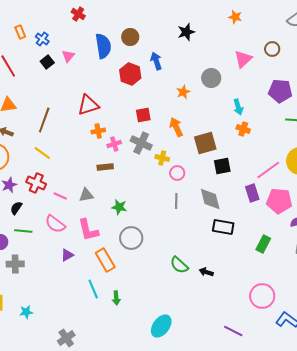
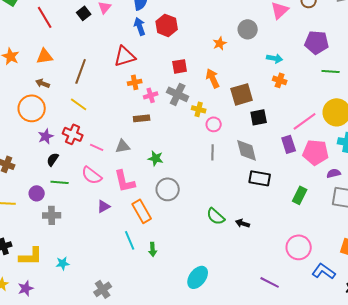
blue arrow: (156, 61) -> (140, 26), moved
cyan arrow: (238, 107) -> (275, 58), turned -63

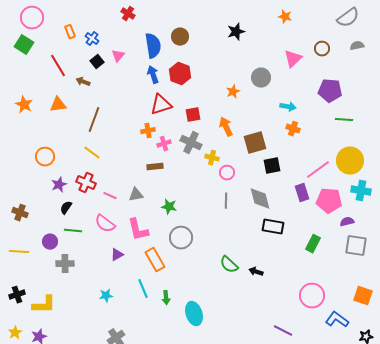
red triangle: (125, 56) -> (161, 105), moved
brown arrow: (43, 83) -> (83, 82), moved
orange circle: (32, 108) -> (45, 157), size x0.7
cyan star: (63, 263) -> (106, 296), moved
cyan ellipse: (198, 277) -> (194, 314), moved, turned -55

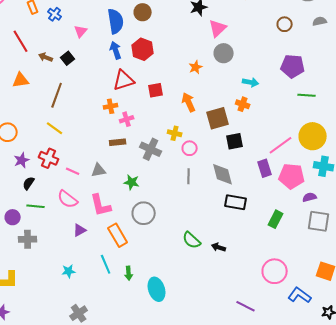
pink triangle: (293, 59) -> (218, 28), moved
black square: (97, 62) -> (68, 58), moved
orange cross: (293, 129) -> (243, 104), moved
gray cross: (191, 143) -> (151, 149), moved

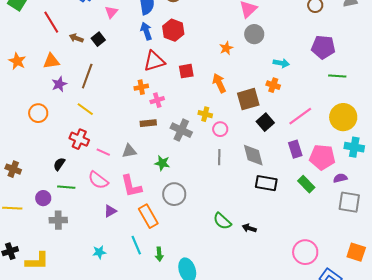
black square: (235, 141) -> (265, 122), turned -30
pink line: (281, 145) -> (300, 116), moved
purple star: (22, 160) -> (59, 84), moved
green rectangle: (276, 219) -> (306, 184), moved, turned -72

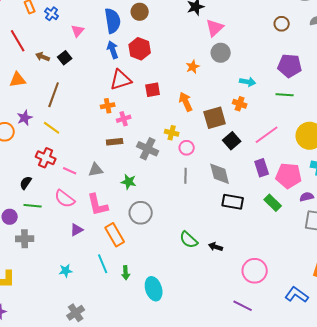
green line: (337, 76) -> (285, 95), moved
purple star: (59, 84) -> (25, 118), moved
pink circle: (305, 252) -> (255, 271), moved

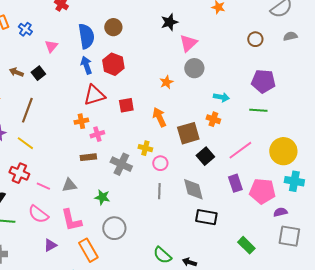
green rectangle: (273, 203) -> (246, 245), moved

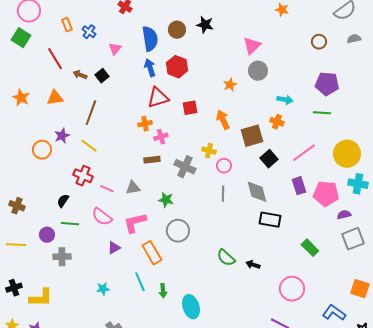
black star: (169, 22) -> (205, 25), moved, turned 30
pink L-shape: (71, 220) -> (135, 223), turned 90
gray square: (289, 236) -> (353, 239), turned -30

